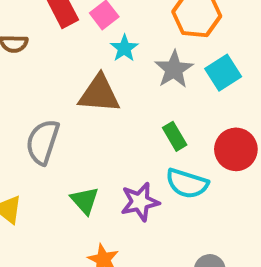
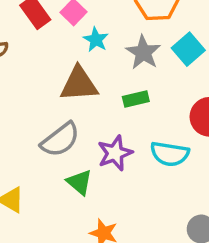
green rectangle: (175, 136) -> (136, 99), moved, turned -65
gray semicircle: (43, 142) -> (60, 140), moved, turned -138
purple star: (140, 202) -> (115, 153), moved

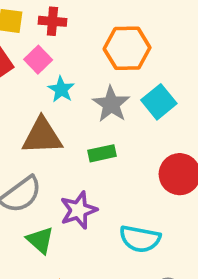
cyan semicircle: (170, 154) -> (140, 239), moved

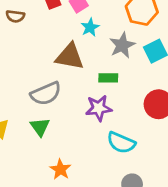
purple star: (79, 210) -> (99, 108), moved
green triangle: (40, 240) -> (40, 127), moved

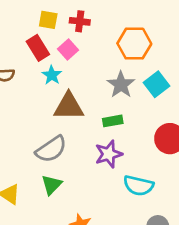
cyan star: (90, 27) -> (52, 75), moved
green triangle: (40, 127) -> (52, 185), turned 30

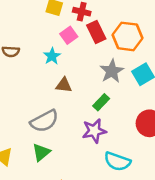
red rectangle: (38, 48) -> (96, 32), moved
brown triangle: (69, 106) -> (64, 85), size x0.6
green rectangle: (113, 121) -> (101, 102), turned -42

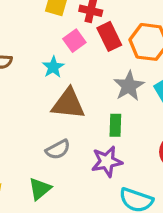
brown triangle: (64, 85) -> (68, 104), size x1.6
green rectangle: (101, 102) -> (115, 125), turned -42
gray semicircle: (44, 121) -> (58, 149), moved, size x0.7

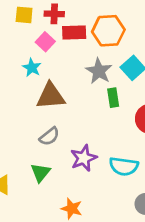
red rectangle: (109, 36) -> (74, 33), turned -55
green rectangle: (115, 125) -> (113, 98), moved
purple star: (107, 161) -> (84, 158), moved

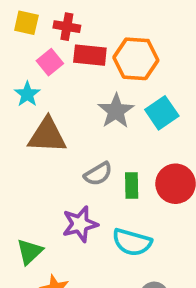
green rectangle: (113, 98) -> (132, 185), moved
gray semicircle: (49, 136) -> (98, 174), moved
green triangle: (40, 173) -> (30, 252), moved

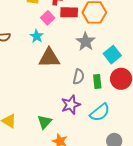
cyan square: (162, 113) -> (112, 55), moved
gray semicircle: (98, 174) -> (79, 77), turned -42
cyan semicircle: (132, 242) -> (100, 112), turned -50

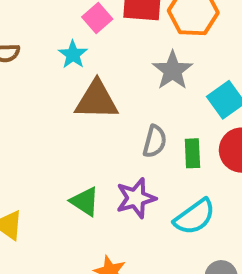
green triangle: (45, 122) -> (85, 201), moved, turned -42

